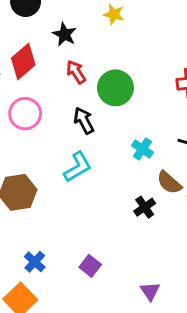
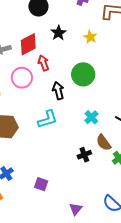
yellow star: (114, 14) -> (90, 37), moved
red arrow: (76, 72) -> (43, 63), moved
purple square: (90, 266) -> (41, 184), turned -32

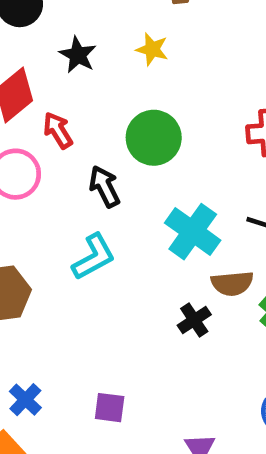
cyan cross: (91, 117) -> (193, 232), size x1.6
brown semicircle: (104, 143) -> (232, 283), turned -48

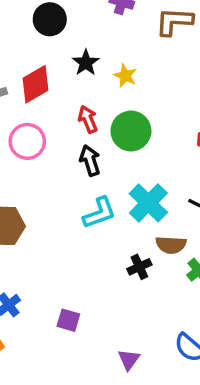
yellow star: (152, 49) -> (125, 76), moved
red arrow: (58, 130) -> (88, 119), moved
cyan L-shape: (94, 257) -> (99, 213), moved

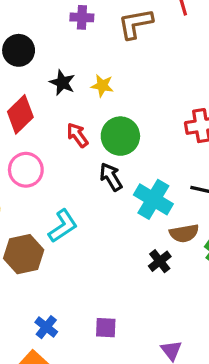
black arrow: (90, 160) -> (111, 177), moved
cyan L-shape: (99, 213) -> (63, 226), moved

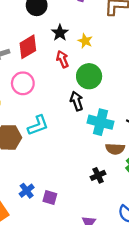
red arrow: (77, 135) -> (62, 59), moved
cyan cross: (153, 199) -> (100, 122), turned -30
black cross: (160, 261) -> (98, 175), moved
blue cross: (46, 327) -> (27, 191), moved

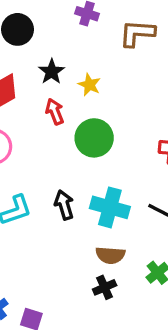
black arrow: (77, 101) -> (64, 205), moved
brown semicircle: (115, 149) -> (110, 255), moved

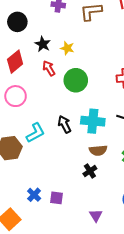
black cross: (105, 287) -> (90, 171), moved

